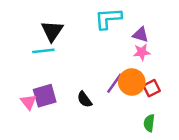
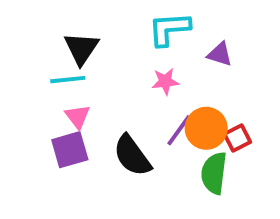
pink star: (142, 52) -> (165, 81), moved
black semicircle: (84, 99) -> (132, 156), size x1.6
pink triangle: (28, 102) -> (78, 117), moved
green semicircle: (149, 123) -> (214, 173), moved, size x1.5

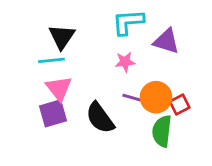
purple triangle: (220, 54) -> (166, 41), size x1.4
pink triangle: (78, 117) -> (59, 88), size x1.4
purple line: (179, 130) -> (135, 99), turned 70

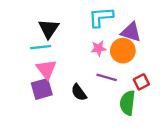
orange circle: (156, 97) -> (123, 51), moved
black semicircle: (100, 118) -> (79, 92), size x0.7

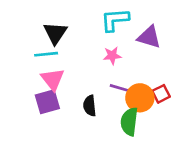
orange circle: (123, 51) -> (140, 98), moved
black semicircle: (79, 92) -> (90, 106), turned 30
green semicircle: (127, 103) -> (129, 122), moved

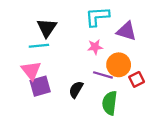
pink triangle: (53, 79) -> (31, 70), moved
orange circle: (140, 98) -> (119, 65), moved
black semicircle: (90, 106) -> (76, 90), turned 36

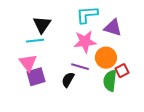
pink star: (95, 47) -> (85, 42), size x1.6
purple line: (103, 75) -> (80, 67), moved
green semicircle: (110, 103) -> (110, 81), moved

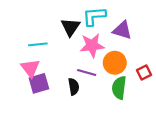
black triangle: (42, 25) -> (70, 27), moved
red square: (122, 71) -> (144, 73), moved
black semicircle: (68, 80) -> (74, 87), turned 140

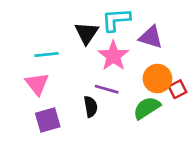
pink star: (92, 45) -> (113, 56), turned -30
orange circle: (115, 63) -> (157, 79), moved
purple square: (39, 83) -> (48, 120), moved
green semicircle: (119, 88) -> (147, 108), turned 50

